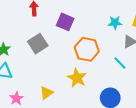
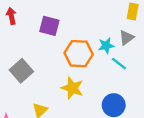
cyan star: (115, 23) -> (106, 46), moved
gray square: (38, 44) -> (21, 71), moved

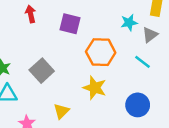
cyan star: (106, 46) -> (129, 23), moved

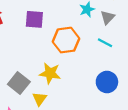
gray square: (42, 71) -> (19, 83), moved
yellow star: (95, 88) -> (50, 73), moved

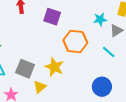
gray square: (19, 83) -> (25, 69), turned -30

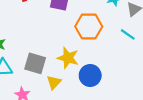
blue circle: (102, 87) -> (90, 75), moved

